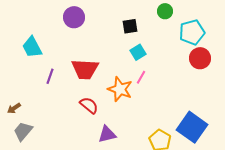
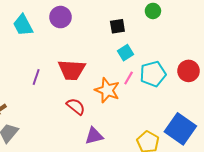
cyan pentagon: (192, 32) -> (153, 74), moved
cyan trapezoid: (32, 47) -> (23, 25), moved
red circle: (200, 58) -> (189, 71), moved

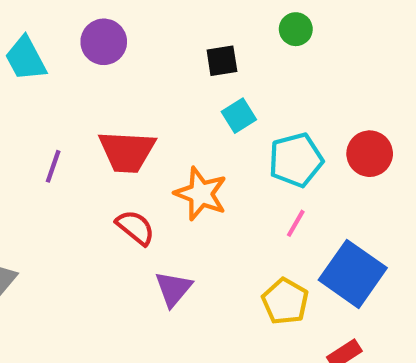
pink line: (129, 78) -> (296, 223), moved
purple triangle: (94, 136) -> (173, 289), turned -36

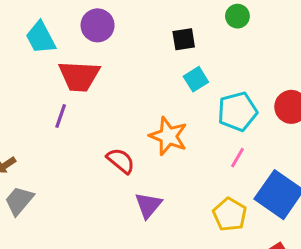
red trapezoid: (127, 152) -> (79, 76), moved

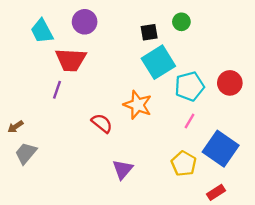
green circle: (237, 16) -> (181, 22), moved
cyan square: (196, 79) -> (158, 62), size x1.8
purple triangle: (148, 205) -> (123, 169), moved

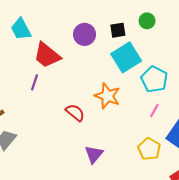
purple circle: (85, 22) -> (85, 34), moved
red trapezoid: (71, 60) -> (47, 55), turned 36
cyan pentagon: (189, 86) -> (154, 79), turned -30

